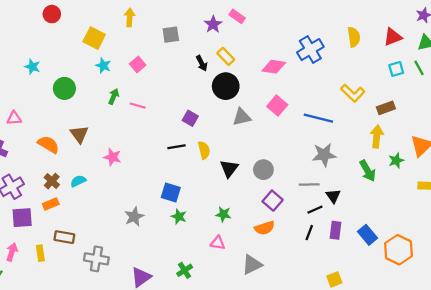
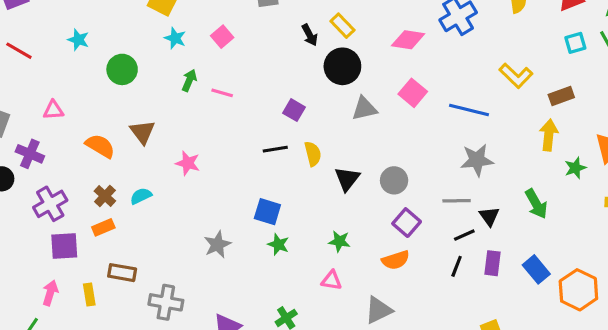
green arrow: (368, 171) -> (536, 204), moved

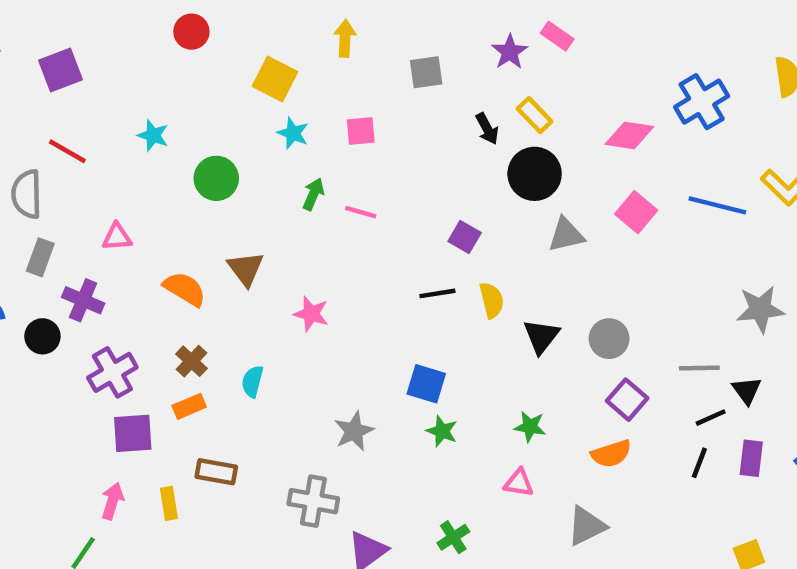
pink square: (222, 37) -> (361, 131), turned 35
blue line: (469, 110) -> (717, 205), moved
gray star: (477, 160) -> (760, 309), moved
cyan semicircle: (141, 196) -> (252, 381), moved, turned -50
gray cross: (166, 302) -> (313, 501), moved

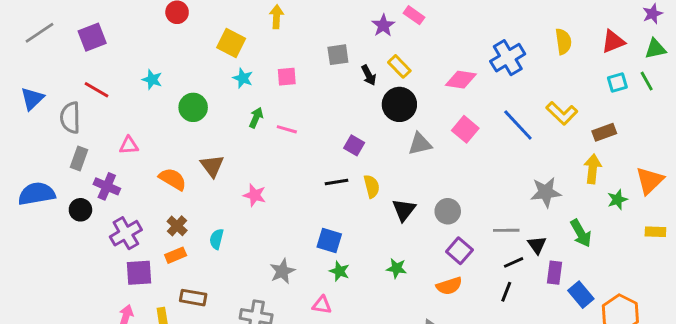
gray square: (426, 72) -> (338, 55), moved
blue line: (717, 205) -> (518, 125), turned 33
purple rectangle: (751, 458) -> (555, 273), moved
pink triangle: (519, 483) -> (322, 305), moved

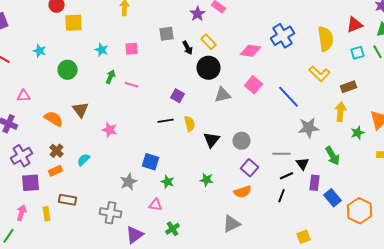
yellow semicircle: (563, 42) -> (326, 39), moved, size x1.4
yellow square: (231, 43) -> (74, 23), moved, turned -30
blue line: (518, 125) -> (289, 97), moved
cyan semicircle: (217, 239) -> (84, 160), turned 32
blue square: (329, 241) -> (151, 162), moved

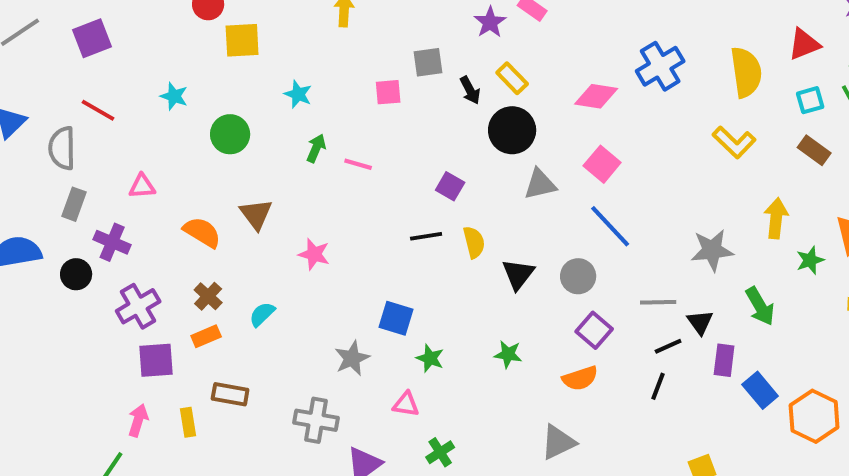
pink square: (132, 49) -> (388, 92), moved
brown rectangle: (349, 87) -> (814, 150), moved, turned 56
blue line: (289, 97) -> (610, 226), moved

